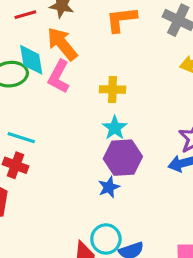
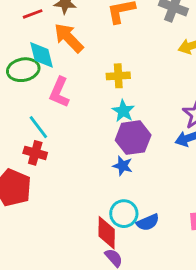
pink L-shape: (59, 77) -> (59, 92), moved
cyan line: (21, 138) -> (38, 127), turned 40
blue star: (109, 187) -> (123, 166), turned -30

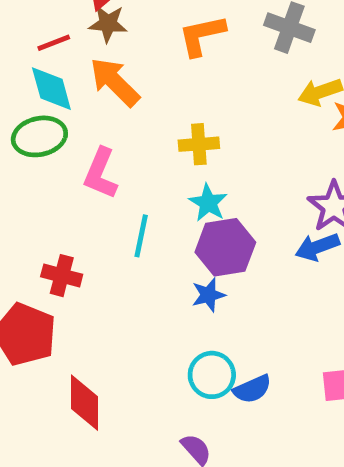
cyan diamond: (42, 55) -> (51, 89), moved
cyan line: (38, 127) -> (141, 236), moved, turned 50
blue star: (123, 166) -> (208, 295), turned -30
red diamond: (107, 233) -> (85, 403), moved

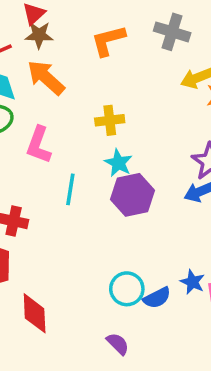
blue star: (208, 295) -> (192, 282), moved, turned -30

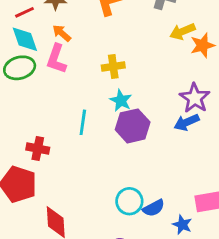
orange arrow: (46, 78) -> (62, 33), size x0.6
pink L-shape: (39, 145) -> (56, 59), moved
blue star: (192, 282) -> (182, 225), moved

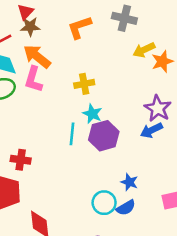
orange arrow: (62, 33) -> (37, 56), size x1.6
cyan line: (83, 122) -> (72, 134), moved
blue star: (182, 225) -> (129, 182), moved

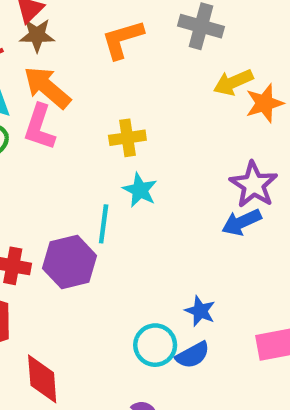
purple hexagon: (104, 136) -> (70, 262), moved

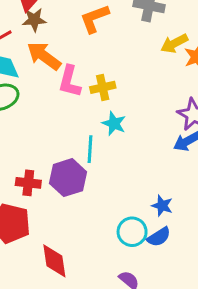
pink L-shape: (40, 127) -> (70, 81), moved

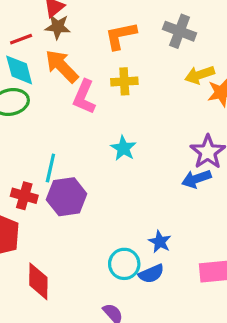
yellow cross: (103, 87) -> (124, 81), moved
cyan line: (90, 149) -> (50, 168), moved

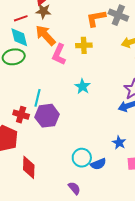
orange L-shape: (121, 36) -> (96, 18), moved
blue star: (160, 242) -> (119, 143), moved

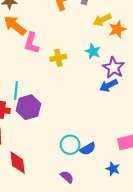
yellow cross: (84, 45) -> (58, 58), moved
cyan star: (82, 86) -> (93, 51), moved
blue star: (119, 143) -> (113, 169), moved

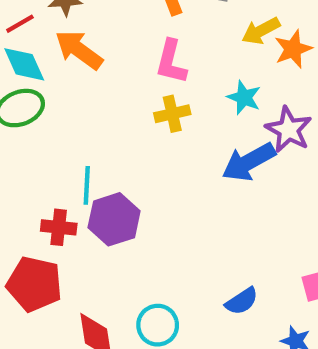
pink L-shape: (31, 43) -> (171, 62), moved
blue arrow: (109, 86) -> (249, 162), moved, size x1.4
cyan circle: (70, 145) -> (158, 325), moved

